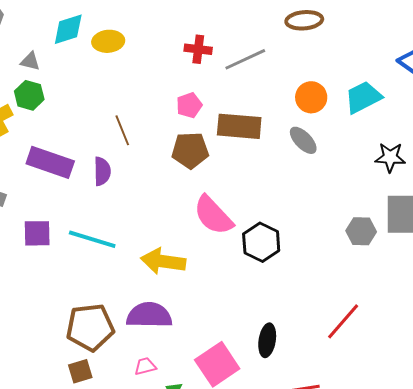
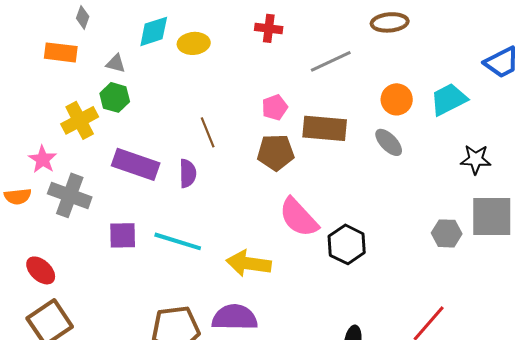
red cross: (198, 49) -> (269, 28), moved

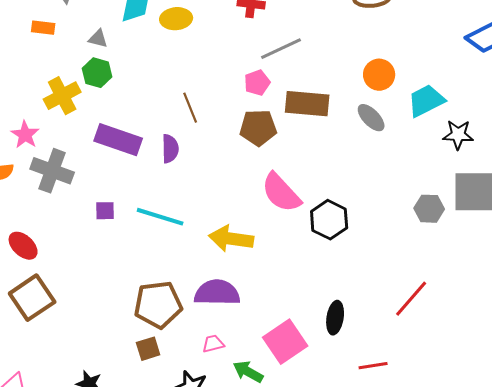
orange rectangle: (61, 52) -> (43, 28), size x0.7
gray line: (331, 61) -> (281, 49), moved
cyan trapezoid: (449, 99) -> (426, 101), moved
purple square: (123, 235) -> (105, 211), size x0.7

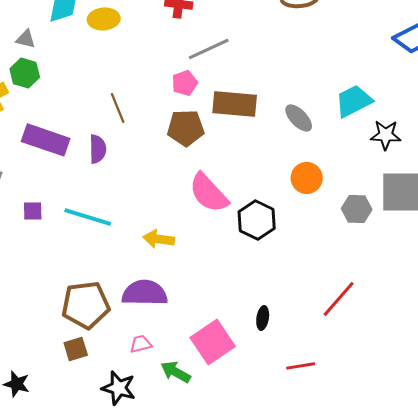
orange circle: (379, 75) -> (307, 178), moved
yellow arrow: (231, 239) -> (159, 239), size x0.7
black ellipse: (335, 318) -> (263, 318), size x0.7

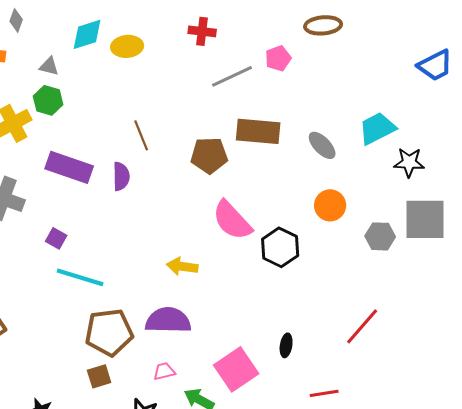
pink pentagon: (185, 83) -> (278, 58), moved
purple square: (33, 211) -> (56, 238), turned 30
cyan line: (88, 217) -> (80, 277), moved

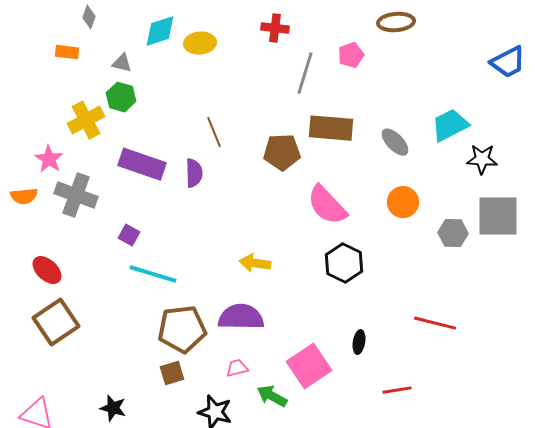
gray line: (232, 76) -> (305, 73), turned -48
pink semicircle: (232, 220) -> (327, 205), moved
black hexagon: (280, 247) -> (344, 263), moved
red line: (362, 326) -> (435, 323), turned 63

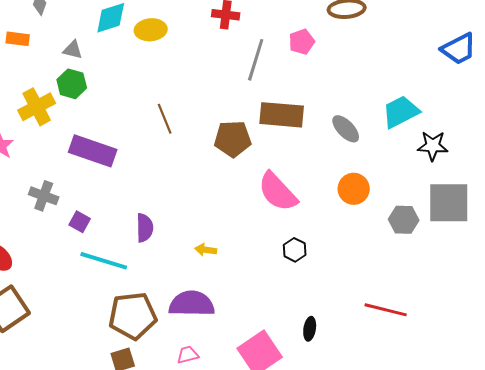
purple semicircle: (194, 173) -> (145, 228), moved
gray cross: (76, 195) -> (44, 196), moved, size x0.7
yellow arrow: (255, 263) -> (206, 250), size x0.7
black hexagon: (344, 263) -> (295, 250), size x0.6

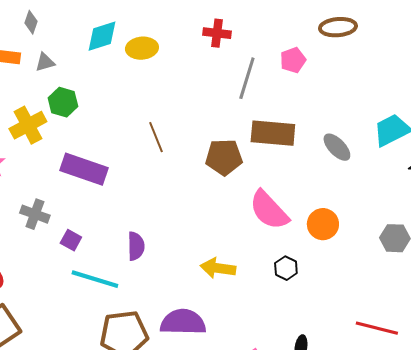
gray triangle: (73, 50) -> (45, 62), moved, turned -30
orange circle: (354, 189) -> (323, 224), moved
yellow arrow: (206, 250) -> (218, 268), moved, size x1.6

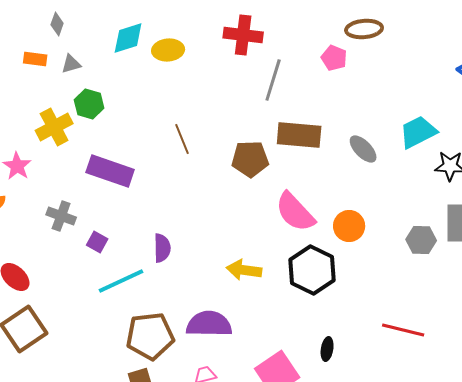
red cross: (217, 33) -> (243, 35), size x1.4
pink pentagon: (293, 60) -> (334, 58), moved, turned -30
black hexagon: (286, 268) -> (312, 270), size x2.0
cyan line: (95, 279) -> (121, 281), turned -42

